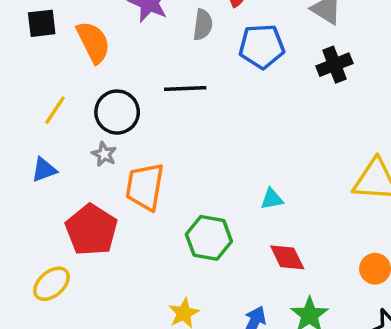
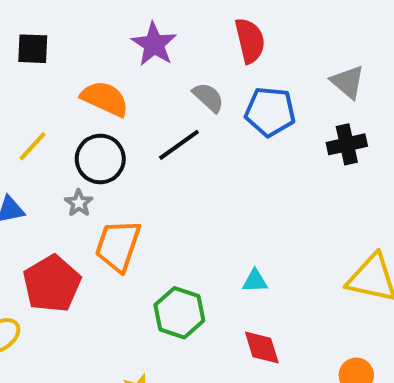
gray semicircle: (203, 25) -> (208, 97), moved, turned -64
orange semicircle: (93, 42) -> (105, 99), moved, turned -48
black line: (185, 89) -> (179, 145), turned -42

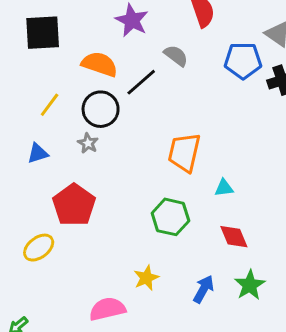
black square: (33, 49) -> (43, 33), size x1.5
blue pentagon: (270, 112) -> (243, 61), moved
black line: (179, 145) -> (141, 82), moved
orange trapezoid: (118, 246) -> (184, 152), moved

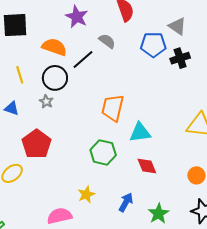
yellow line: (50, 105) -> (20, 75), turned -54
blue triangle: (38, 153) -> (12, 108), turned 35
cyan triangle: (224, 188) -> (140, 132), size x1.6
green star: (250, 285) -> (158, 214), moved

